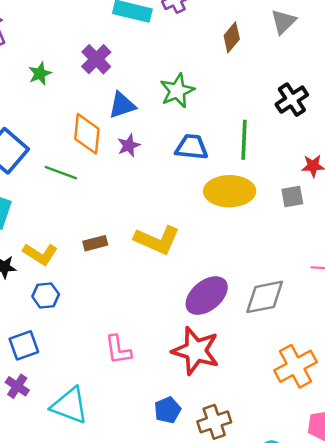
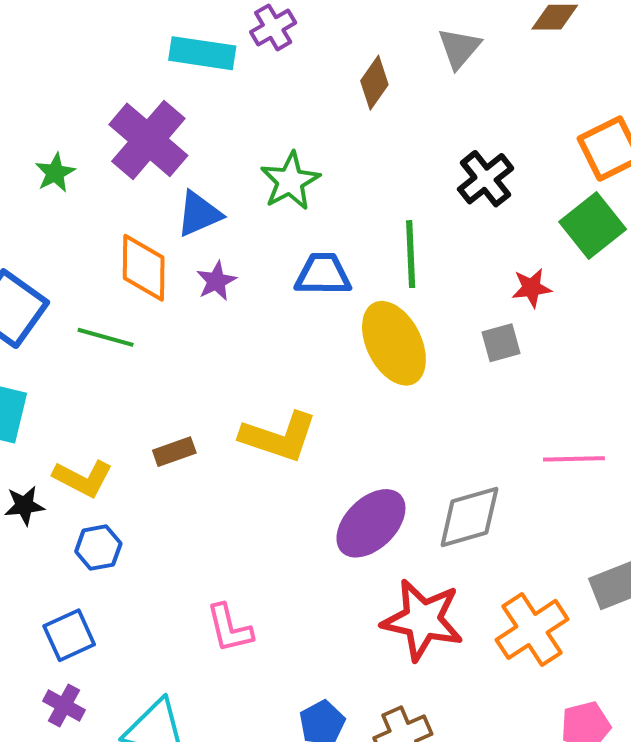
purple cross: (96, 59) -> (148, 140), size x1.5
yellow ellipse: (230, 191) -> (394, 343), turned 69
red star: (196, 351) -> (423, 620), moved

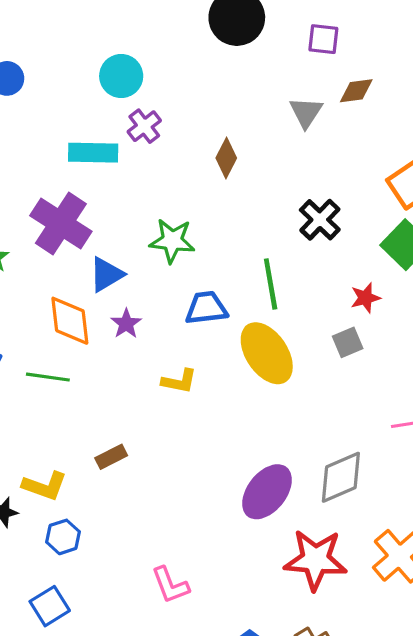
gray triangle: (459, 48) -> (306, 112), moved
green star: (290, 181) -> (172, 241), turned -30
yellow L-shape: (279, 437) -> (179, 381), moved, size x0.6

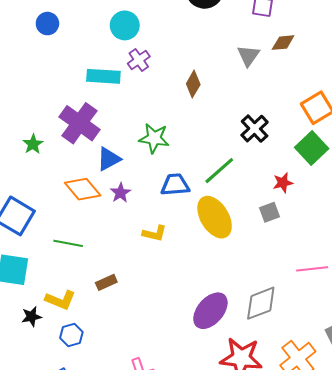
green line: (271, 284) -> (219, 171), turned 56
orange diamond: (70, 321) -> (83, 189), turned -36
green line: (48, 377) -> (68, 243), moved

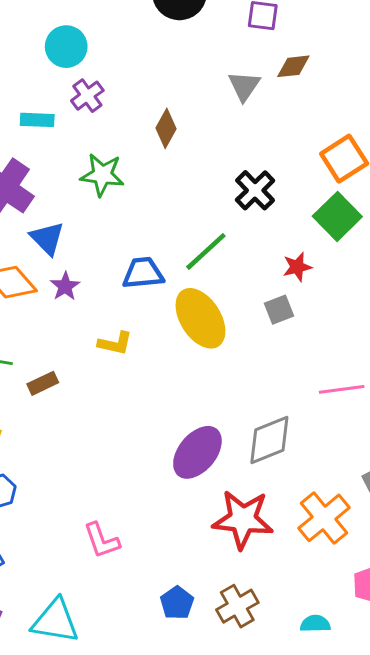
cyan rectangle: (103, 76) -> (37, 120), size x0.7
green star: (154, 138) -> (102, 175), moved
blue triangle: (109, 159) -> (47, 238), turned -45
brown rectangle: (106, 282) -> (43, 383), moved

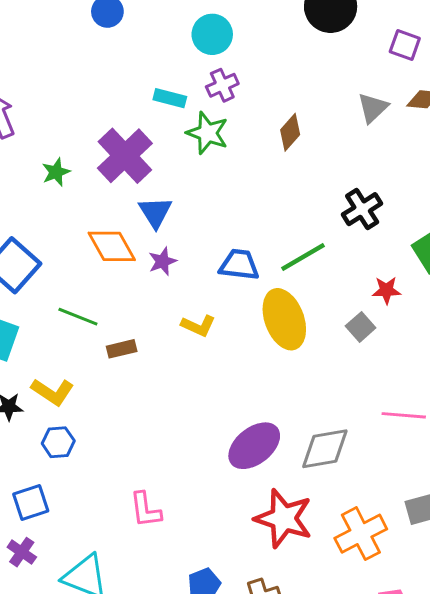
green star: (102, 175) -> (207, 133), moved
gray square: (279, 310) -> (361, 327), turned -32

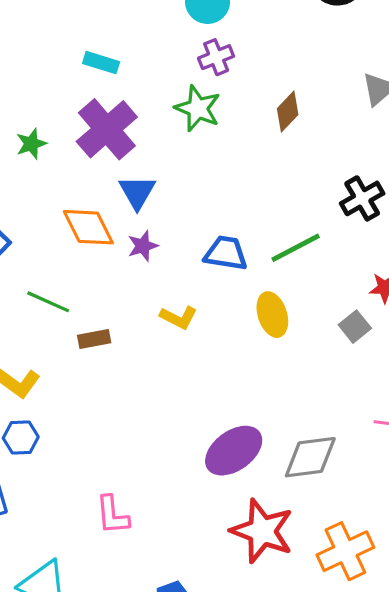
cyan rectangle: (170, 98) -> (101, 63), moved
yellow ellipse: (284, 319) -> (272, 315), size x0.7

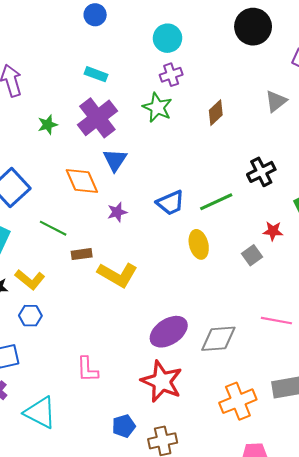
purple star: (143, 246) -> (117, 212), moved
blue trapezoid: (226, 253) -> (170, 203), turned 144
yellow L-shape: (179, 317) -> (118, 275), moved, size x1.6
red star: (262, 531) -> (162, 381), moved

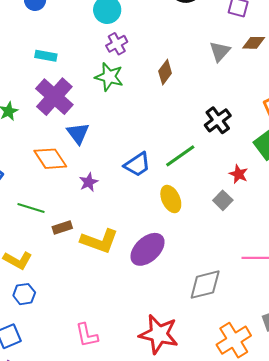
red star: (273, 231) -> (238, 174), turned 30
purple ellipse: (169, 332) -> (148, 249), moved

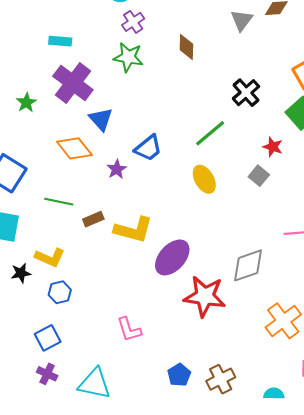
brown diamond: (165, 72) -> (186, 47), turned -30
blue trapezoid: (137, 164) -> (148, 148), moved
purple ellipse: (148, 249) -> (172, 257), moved
red star: (159, 334) -> (205, 296), moved

